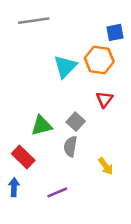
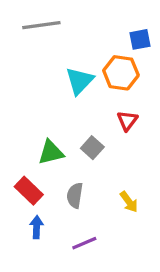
gray semicircle: (70, 147) -> (75, 195), moved
blue arrow: (14, 187) -> (37, 227), moved
purple line: (57, 192) -> (84, 243), moved

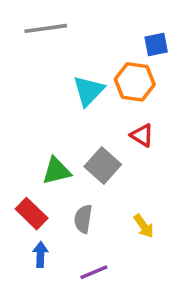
red triangle: (127, 121) -> (142, 135), turned -35
gray square: (92, 148) -> (103, 166), size x1.4

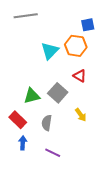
yellow arrow: (144, 226) -> (81, 115), moved
purple line: (94, 272) -> (53, 153), turned 49

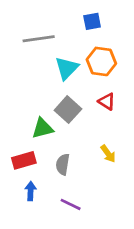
gray line: (26, 16) -> (39, 39), moved
blue square: (88, 25) -> (92, 21), moved
gray square: (58, 93) -> (68, 110), moved
red rectangle: (18, 120) -> (24, 160), turned -60

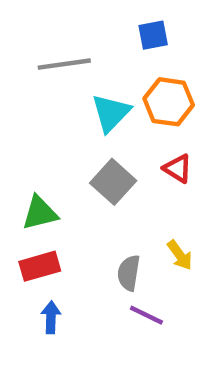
green triangle: (43, 128) -> (40, 213), moved
gray semicircle: (63, 164) -> (129, 273), moved
purple line: (71, 204) -> (146, 315), moved

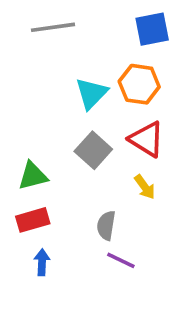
blue square: (153, 35) -> (152, 29), moved, size x1.4
gray line: (64, 64) -> (53, 27), moved
red triangle: (178, 168) -> (147, 139), size x1.5
yellow arrow: (180, 255) -> (145, 187), moved

